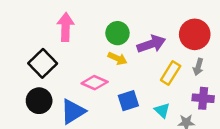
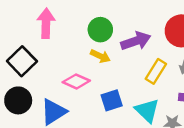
cyan triangle: (162, 110) -> (147, 111), size x1.5

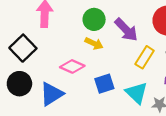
purple arrow: (136, 41) -> (126, 30), turned 65

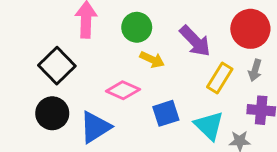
green circle: (94, 19) -> (137, 27), moved

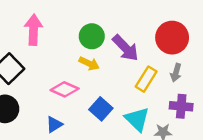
green circle: (137, 27) -> (92, 36), moved
blue square: (166, 113) -> (101, 109), turned -30
blue triangle: (95, 127) -> (54, 124), moved, size x0.6

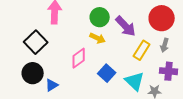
pink diamond: (65, 89) -> (79, 58), turned -60
blue triangle: (54, 124) -> (52, 85), moved

